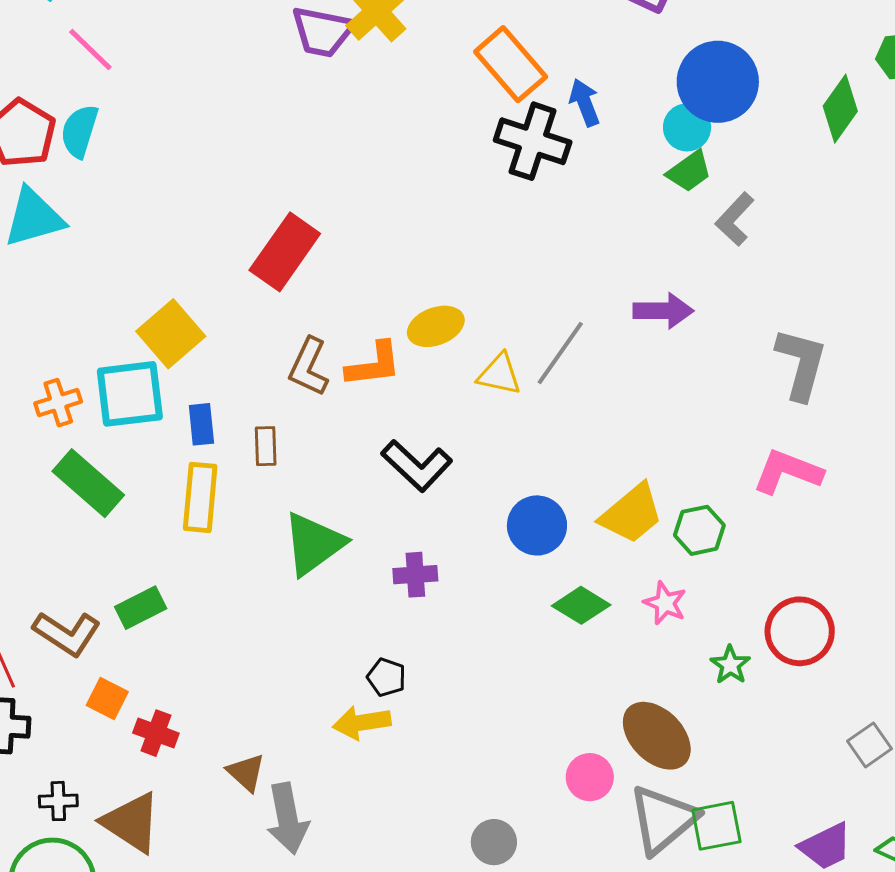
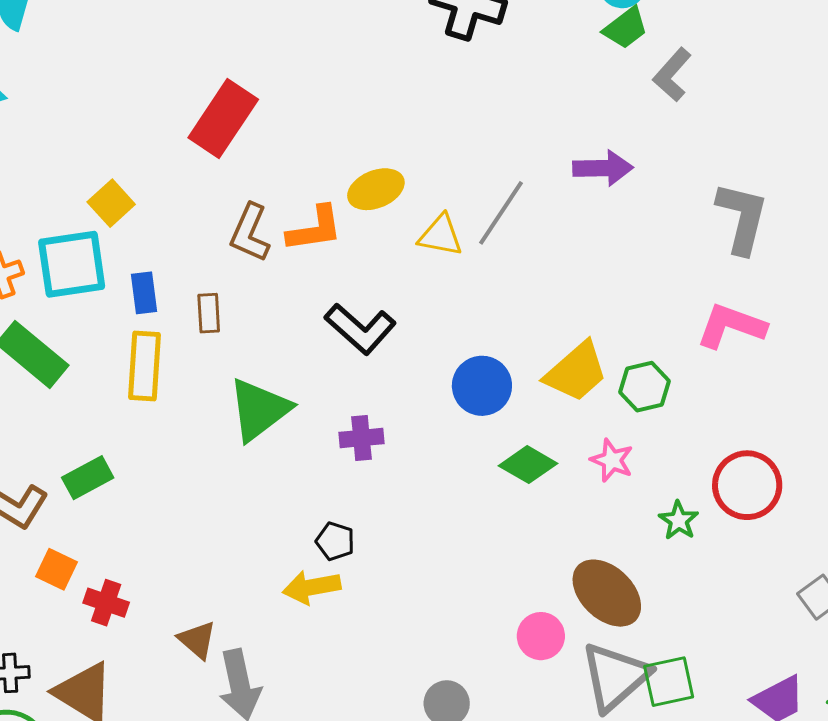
yellow square: (171, 334) -> (111, 203), size x0.7

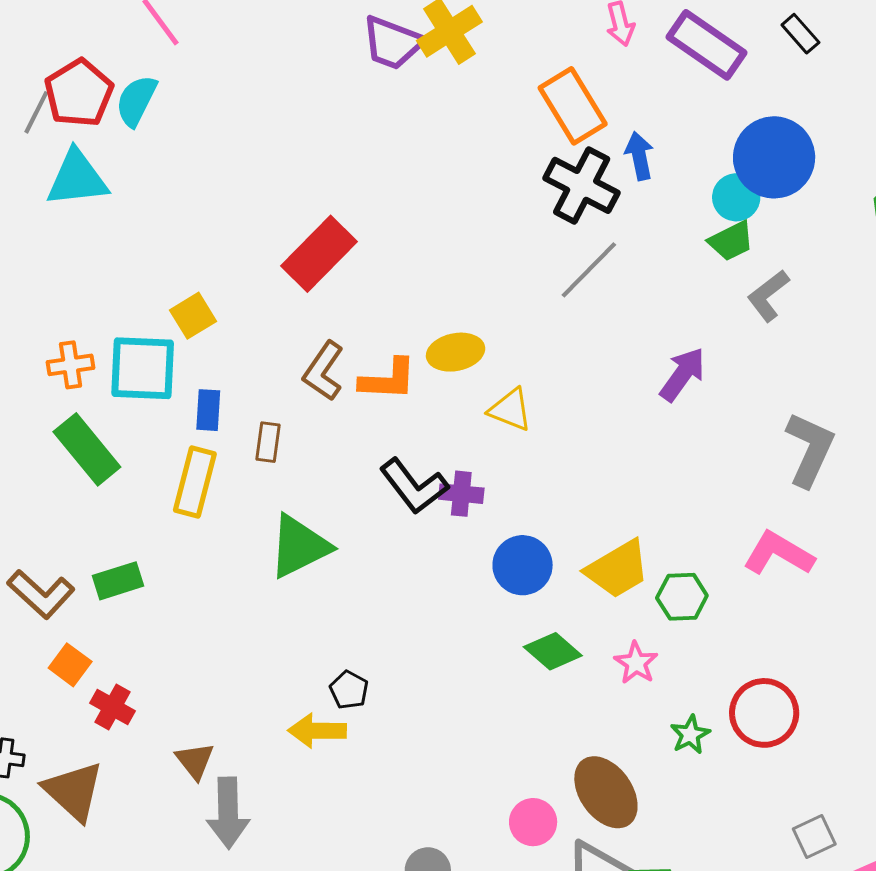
purple arrow: (603, 168) -> (683, 374), turned -64
gray line: (501, 213) -> (589, 270), moved
purple cross: (362, 438) -> (461, 494), moved

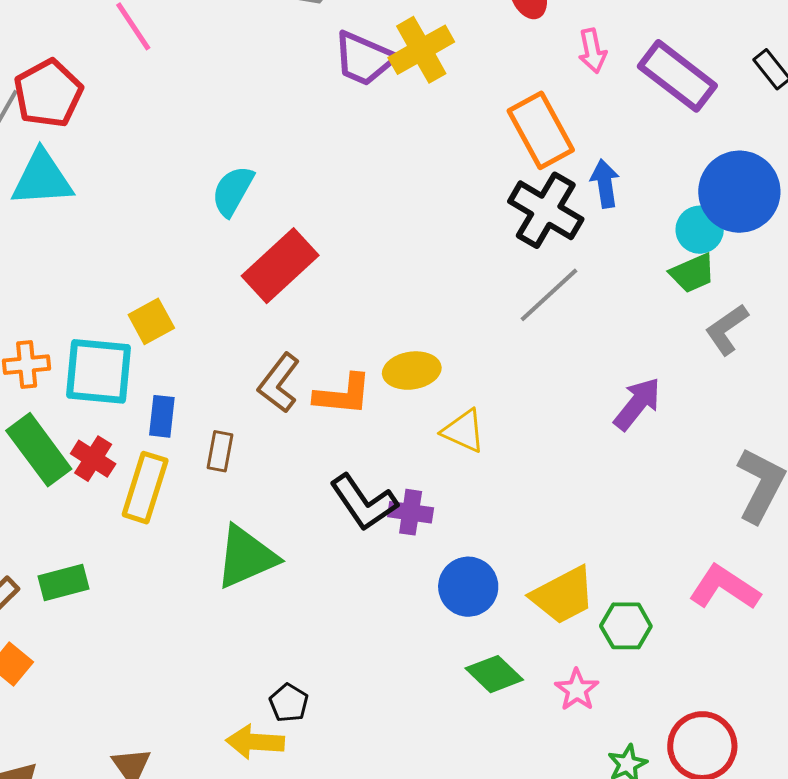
cyan semicircle: (136, 101) -> (233, 191), moved
red cross: (112, 707) -> (93, 459), moved

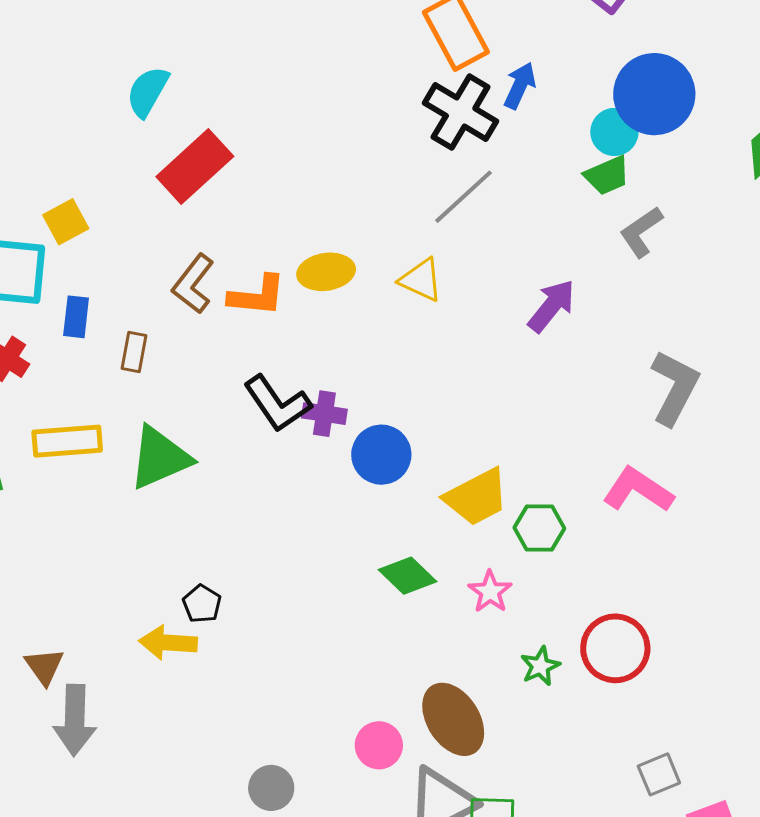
blue arrow: (605, 184) -> (520, 86), turned 33
yellow triangle: (464, 431) -> (421, 280), moved
yellow rectangle: (145, 488) -> (67, 441), moved, turned 68
blue circle: (468, 587) -> (381, 455), moved

